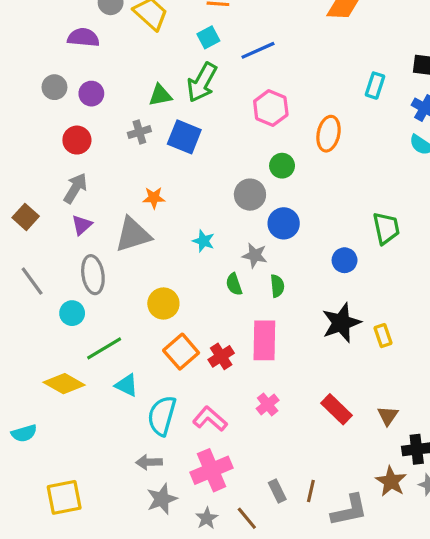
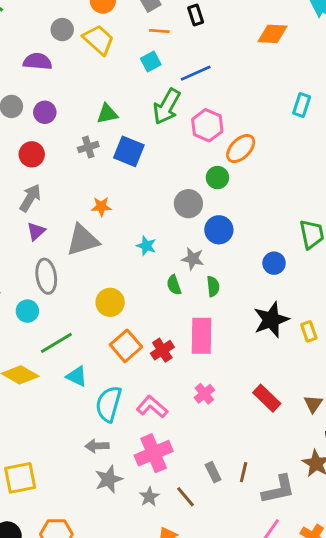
green arrow: (202, 82) -> (167, 106), moved
orange ellipse: (329, 134) -> (241, 149), moved, turned 32

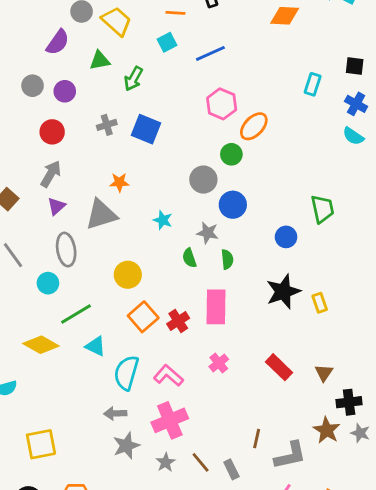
purple semicircle: (38, 61) -> (58, 42), turned 120
green arrow: (167, 106) -> (133, 79), moved, size x0.7
green triangle: (107, 114) -> (100, 60), moved
gray rectangle: (213, 472) -> (231, 469), moved

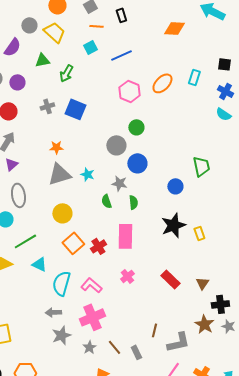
orange ellipse: (254, 126) -> (162, 83), moved
gray triangle: (101, 215) -> (59, 174), moved

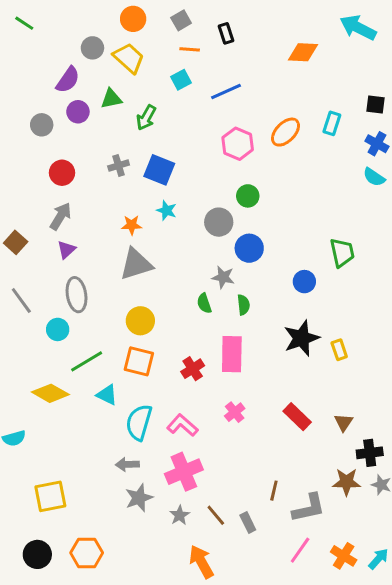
purple circle: (17, 82) -> (78, 112), moved
cyan star: (87, 174) -> (166, 210), moved
orange square: (73, 243) -> (139, 361), moved, turned -35
brown star: (204, 324) -> (346, 482), turned -30

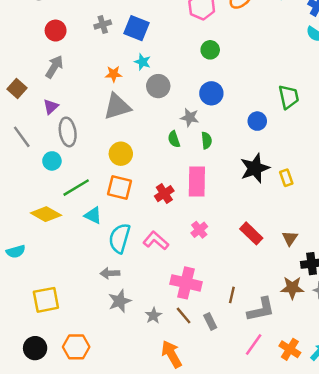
gray circle: (219, 222) -> (158, 86), moved
purple triangle: (66, 250) -> (51, 107), moved
pink cross: (184, 472) -> (186, 283), moved, turned 36

